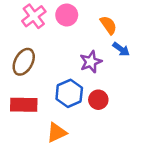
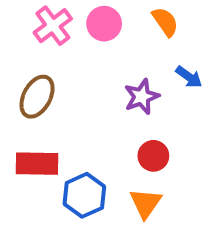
orange semicircle: (108, 25) -> (165, 22), moved
blue hexagon: (69, 93) -> (84, 195), moved
orange triangle: (57, 133) -> (146, 203), moved, turned -30

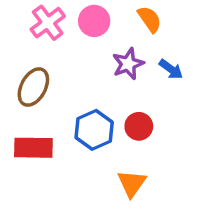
purple star: (142, 97) -> (128, 64), moved
red circle: (153, 156) -> (139, 126), moved
blue hexagon: (84, 195) -> (94, 130), moved

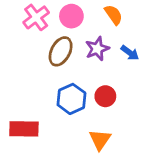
brown ellipse: (33, 87) -> (61, 51), moved
red rectangle: (33, 148) -> (24, 129), moved

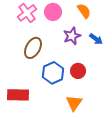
brown ellipse: (61, 51) -> (33, 48), moved

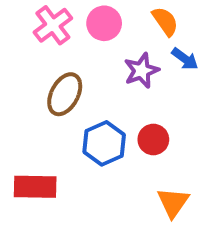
blue arrow: (96, 39) -> (185, 59), moved
orange triangle: (74, 103) -> (173, 203), moved

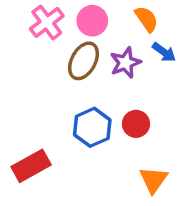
brown ellipse: (65, 94) -> (84, 61), moved
red rectangle: (35, 187) -> (31, 166), turned -30

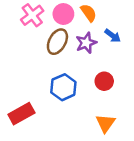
orange semicircle: (146, 19) -> (89, 13), moved
red circle: (136, 124) -> (104, 81), moved

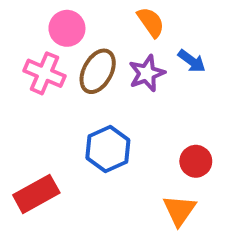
pink circle: (63, 14) -> (67, 28), moved
pink cross: (32, 15) -> (44, 73), moved, turned -30
red circle: (104, 81) -> (196, 161), moved

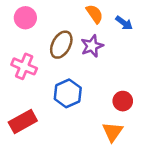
pink circle: (67, 28) -> (25, 18), moved
blue arrow: (192, 61) -> (124, 23), moved
pink cross: (44, 73) -> (24, 66), moved

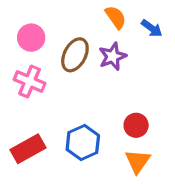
pink circle: (25, 18) -> (31, 38), moved
blue hexagon: (68, 93) -> (83, 143), moved
red circle: (123, 101) -> (136, 125), moved

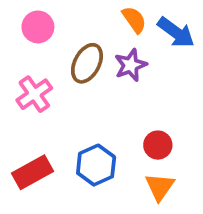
blue arrow: (152, 28) -> (176, 32), size x1.5
pink circle: (31, 38) -> (38, 27), moved
pink cross: (30, 81) -> (34, 94), turned 32

